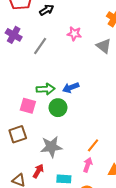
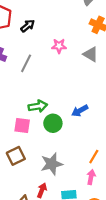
blue arrow: (71, 88) -> (80, 111), moved

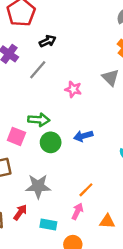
black arrow: (28, 26) -> (48, 41), moved
pink star: (59, 46) -> (73, 89), moved

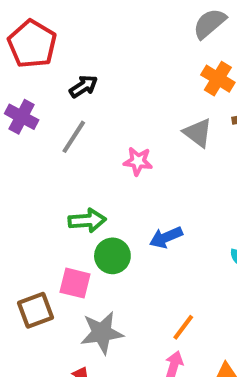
pink square: (16, 136) -> (75, 283), moved

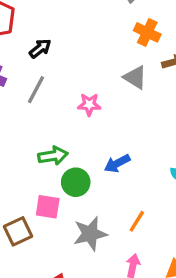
orange line: (183, 327) -> (137, 221), moved
gray star: (102, 333) -> (90, 234), moved

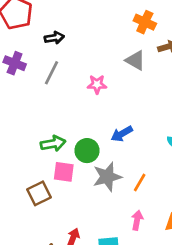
black arrow: (40, 48) -> (54, 38), turned 30
green arrow: (53, 156) -> (53, 144), moved
gray star: (90, 234) -> (107, 177), moved

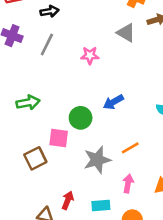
green arrow: (53, 144) -> (28, 102), moved
gray star: (107, 177) -> (97, 160), moved
orange line: (140, 182) -> (130, 148), turned 30

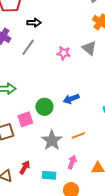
pink star: (90, 55) -> (64, 53), moved
pink square: (59, 138) -> (25, 119), turned -35
gray star: (97, 160) -> (52, 140), turned -30

